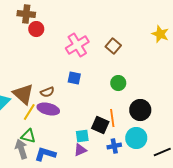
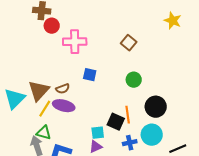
yellow star: (160, 34) -> (173, 21), moved
pink cross: (77, 45) -> (75, 42), moved, turned 30
brown triangle: (23, 94) -> (39, 91), turned 30

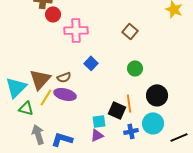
blue square: (90, 75) -> (91, 63), turned 32
green triangle: (44, 133) -> (26, 108), moved

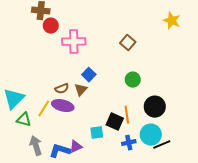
brown triangle: (40, 79) -> (81, 90), moved, size x0.6
purple triangle: (97, 135) -> (76, 147), moved
black line: (179, 137) -> (162, 145), moved

